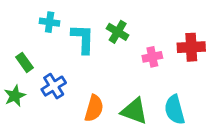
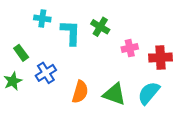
red cross: (191, 47) -> (160, 58), moved
cyan semicircle: (175, 110) -> (149, 93), turned 55

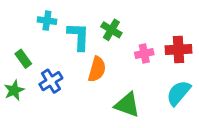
red cross: (160, 58) -> (179, 50), moved
orange semicircle: (80, 92) -> (97, 69), moved
cyan semicircle: (149, 93) -> (179, 93), moved

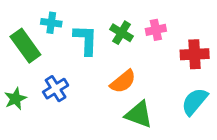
pink cross: (144, 53) -> (156, 30), moved
green rectangle: (23, 59) -> (25, 46), moved, size x1.6
orange semicircle: (97, 69) -> (123, 81), moved, turned 35

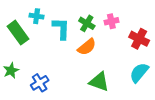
red cross: (195, 54) -> (139, 39), turned 30
orange semicircle: (123, 81) -> (87, 47), moved
blue cross: (56, 89) -> (40, 83), moved

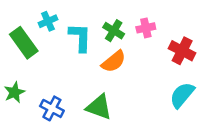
cyan cross: (37, 16) -> (48, 21), turned -32
green triangle: (99, 82) -> (99, 107), moved
blue cross: (40, 83) -> (52, 108), turned -30

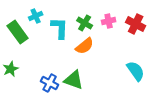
red cross: (182, 51) -> (136, 24), moved
cyan semicircle: (182, 95) -> (136, 71), turned 105
blue cross: (52, 108) -> (50, 83), moved

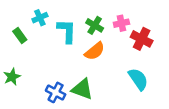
red cross: (136, 24) -> (142, 39), moved
green rectangle: (18, 32) -> (20, 36), size x0.6
cyan semicircle: (136, 71) -> (138, 79), moved

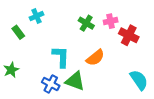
cyan L-shape: (67, 31) -> (61, 57), moved
orange semicircle: (95, 51) -> (95, 58), moved
cyan semicircle: (138, 79) -> (139, 80), moved

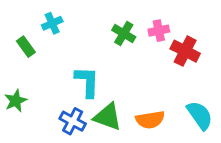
orange semicircle: (95, 58) -> (150, 120), moved, turned 30

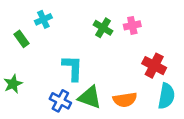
red cross: (185, 51) -> (154, 66), moved
cyan semicircle: (200, 115) -> (166, 96), turned 45

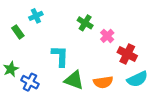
pink cross: (132, 25) -> (107, 36), moved, turned -32
cyan semicircle: (166, 96) -> (137, 79), turned 55
blue cross: (60, 101) -> (30, 82), moved

